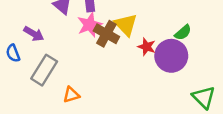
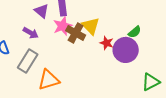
purple arrow: (34, 34) -> (31, 33), moved
orange triangle: (71, 95) -> (49, 80), size x1.6
green triangle: (204, 97) -> (151, 82), turned 48

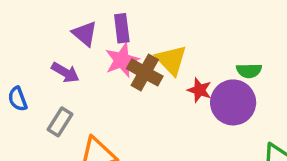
green semicircle: (135, 32) -> (249, 71), turned 40
gray rectangle: (28, 61) -> (60, 122), size x0.7

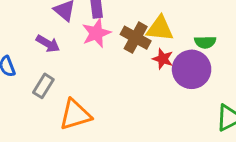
yellow triangle: (171, 60) -> (160, 29), moved, turned -40
brown cross: (145, 72) -> (136, 38), moved

